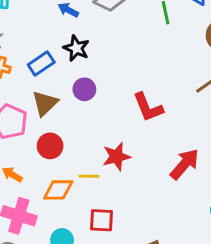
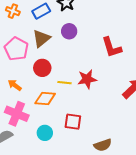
yellow line: (89, 176) -> (65, 83), moved

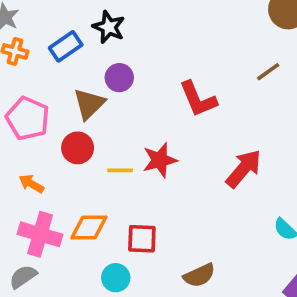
brown triangle: (41, 38) -> (89, 104), moved
orange diamond: (45, 98) -> (89, 228), moved
cyan circle: (45, 133) -> (116, 278), moved

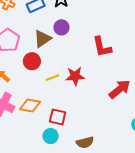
yellow line: (120, 170) -> (53, 78), turned -32
cyan circle: (116, 278) -> (51, 136), moved

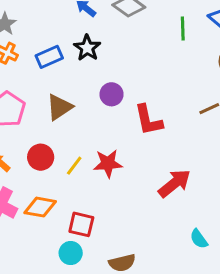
purple circle: (61, 27) -> (112, 94), moved
red circle: (32, 61) -> (41, 157), moved
yellow line: (53, 78) -> (74, 166), turned -32

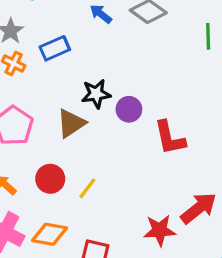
black star: (87, 48) -> (96, 94), moved, turned 30
blue rectangle: (49, 57) -> (55, 48), moved
red star: (108, 163) -> (160, 230), moved

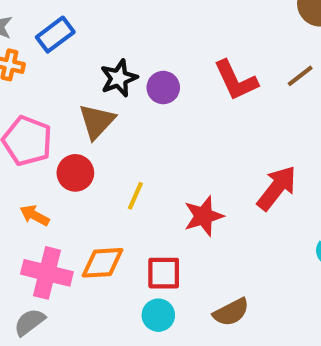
red L-shape: (170, 138) -> (236, 80), moved
red circle: (50, 179) -> (75, 173), moved
red star: (160, 230) -> (204, 216), moved

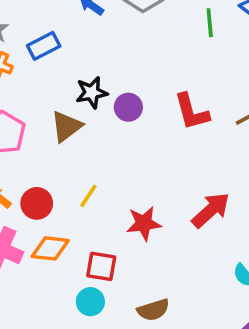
red circle: (75, 173) -> (37, 203), moved

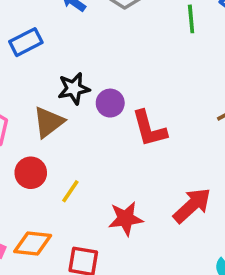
red L-shape: (192, 112) -> (149, 129), moved
red circle: (37, 203) -> (31, 173), moved

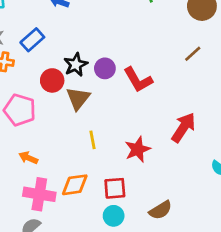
brown triangle: (49, 122) -> (78, 98), moved
red circle: (31, 173) -> (52, 80), moved
yellow line: (70, 191) -> (93, 140), turned -30

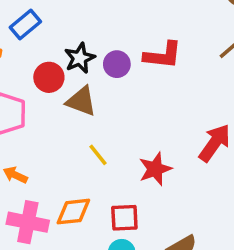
red L-shape: (138, 80) -> (163, 55), moved, turned -56
brown triangle: (78, 98) -> (81, 101), turned -50
yellow line: (93, 140) -> (98, 155), turned -30

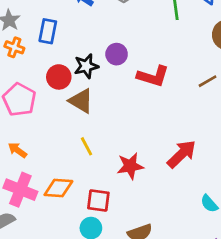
blue rectangle: (25, 25) -> (48, 31), turned -50
purple circle: (117, 64) -> (117, 54), moved

